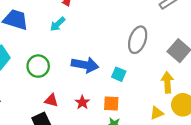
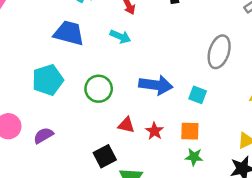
cyan arrow: (58, 24) -> (120, 36), turned -112
red triangle: (51, 100) -> (126, 125), moved

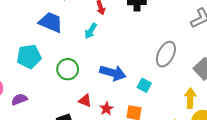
cyan arrow: (120, 36) -> (91, 31), turned 91

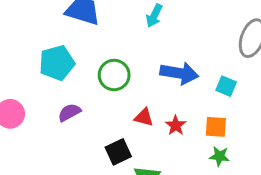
cyan arrow: (91, 31) -> (154, 16), moved
purple semicircle: (19, 99) -> (69, 112), moved

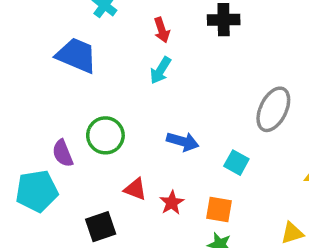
cyan pentagon: (57, 63) -> (37, 191), moved
blue arrow: (179, 73) -> (183, 141), size x0.7
purple semicircle: (69, 112) -> (63, 153), moved, turned -90

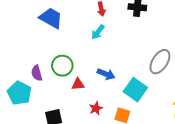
cyan square: (236, 163) -> (135, 90), size x1.6
red triangle: (135, 189) -> (78, 84), moved, turned -32
cyan pentagon: (37, 191) -> (19, 93), turned 30

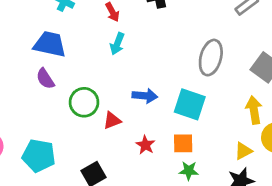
purple semicircle: (37, 73) -> (45, 79), moved

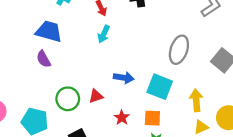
green circle: (84, 102) -> (68, 99), moved
yellow arrow: (254, 110) -> (196, 100), moved

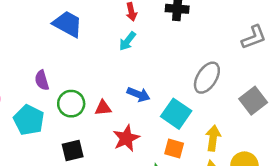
purple semicircle: (44, 59) -> (42, 80), moved
red star: (122, 118) -> (126, 138), size x1.5
orange square: (152, 118) -> (174, 148), moved

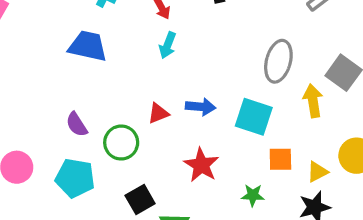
red triangle: (103, 108) -> (158, 113), moved
yellow arrow: (213, 138) -> (313, 101), moved
orange square: (174, 148) -> (280, 159), moved

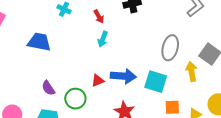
blue trapezoid: (88, 46) -> (39, 42), moved
blue arrow: (201, 107) -> (123, 76), size x1.4

